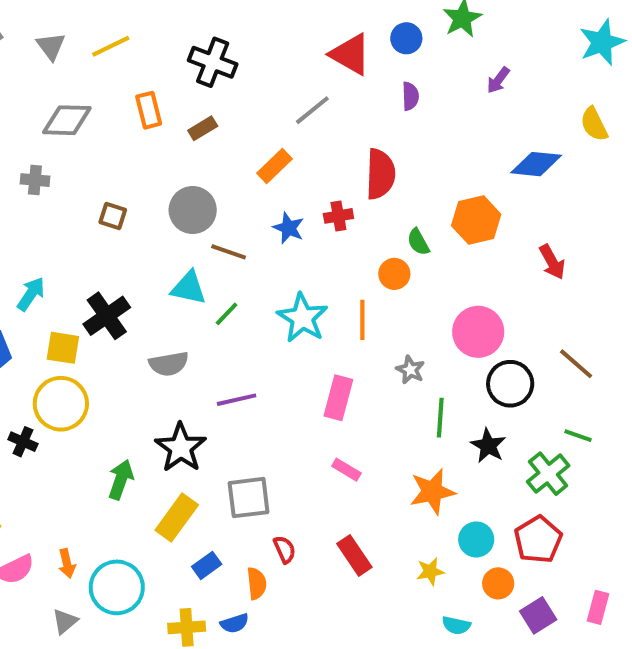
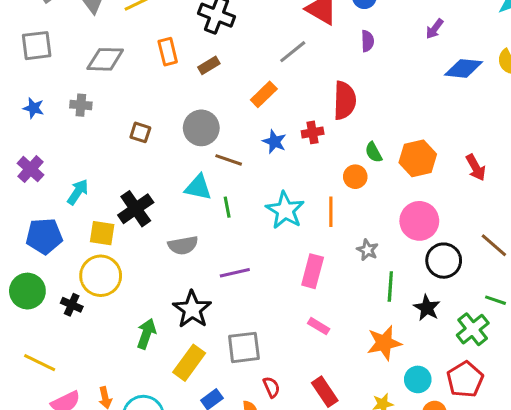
blue diamond: (536, 164) -> (463, 68), moved
orange hexagon: (476, 220) -> (418, 158), moved
green line: (227, 314) -> (227, 207), turned -55

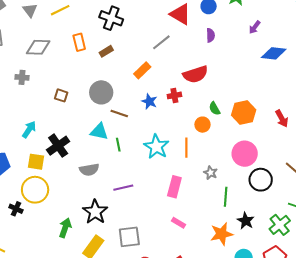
red semicircle: (345, 100) -> (195, 74), turned 70
cyan arrow: (78, 192) -> (29, 130), moved
black star: (427, 308) -> (246, 221), moved

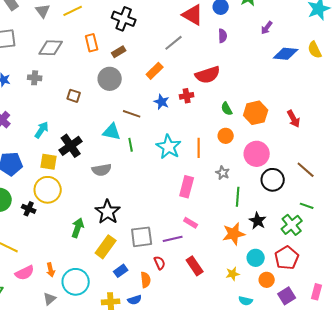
gray circle: (101, 92) -> (110, 79), moved
orange circle: (203, 125) -> (226, 136), moved
purple line: (123, 188) -> (173, 239), moved

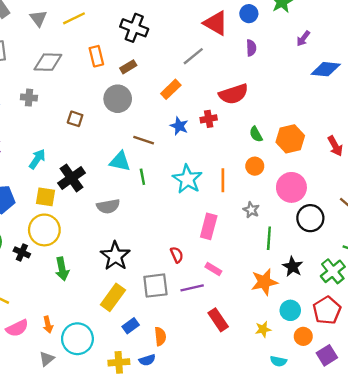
green arrow: (78, 228) -> (62, 269), moved, turned 150
red semicircle: (160, 263) -> (177, 255), moved

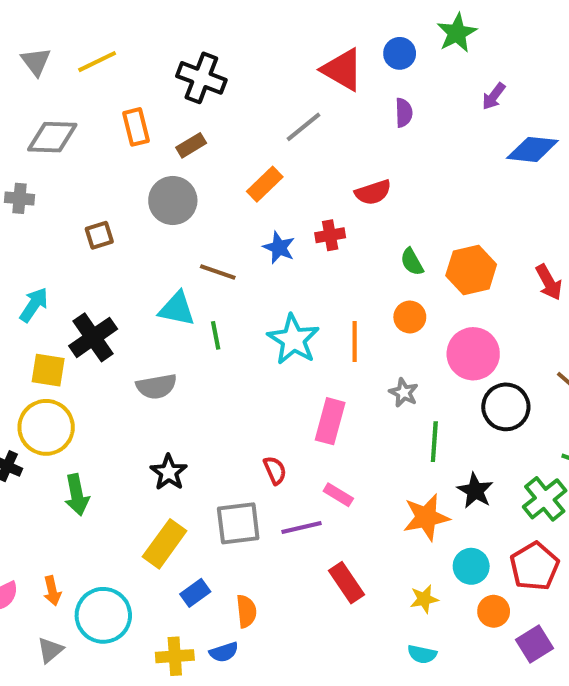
red semicircle: (234, 94) -> (373, 192), size x0.7
brown square: (75, 119) -> (99, 235), turned -35
black star: (115, 256) -> (169, 472), size x0.7
cyan semicircle: (278, 361) -> (422, 654), moved

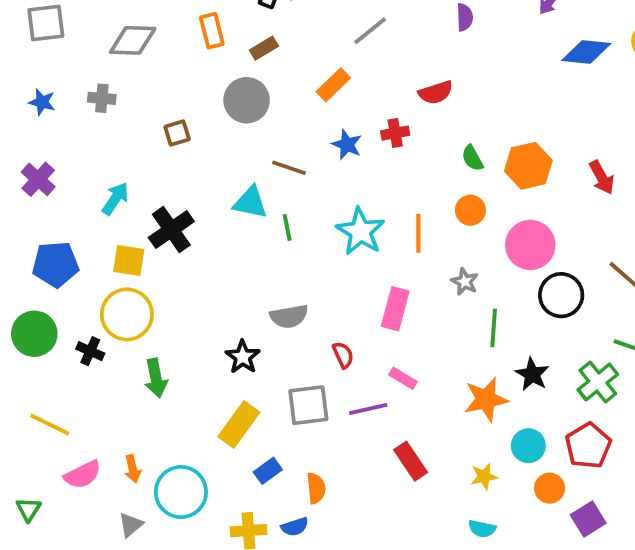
gray semicircle: (156, 386) -> (289, 316), moved

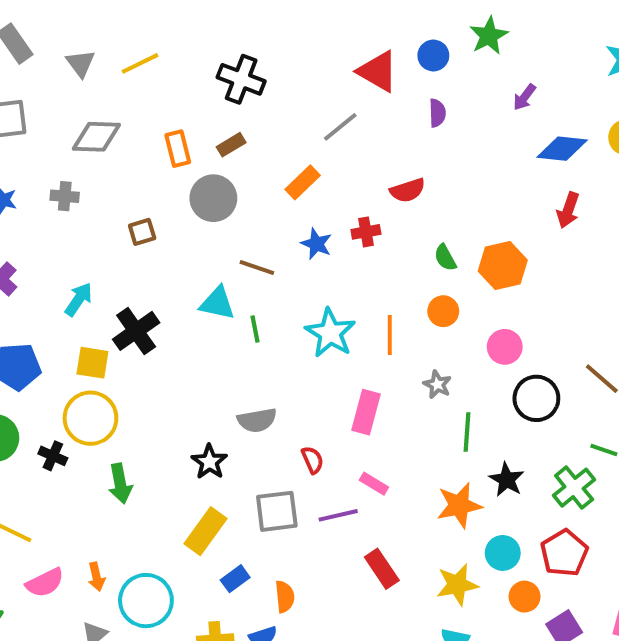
orange rectangle: (212, 31) -> (178, 149), moved
red arrow: (602, 177) -> (568, 210), moved, turned 48
pink circle: (530, 245) -> (505, 347), size x0.7
yellow star: (484, 477) -> (457, 585), size x1.5

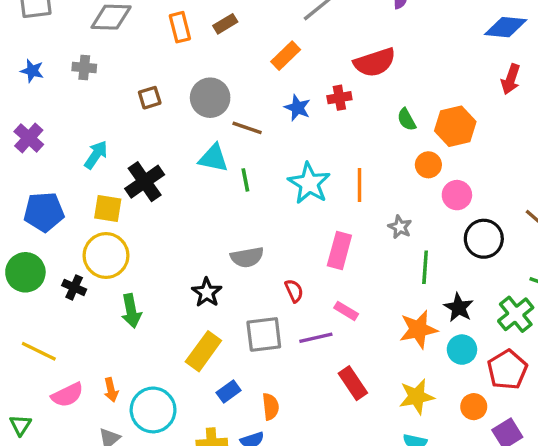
red semicircle: (408, 190) -> (375, 62), size x1.4
gray circle: (213, 198) -> (210, 98), moved
orange circle: (443, 311) -> (428, 165), moved
cyan circle: (503, 553) -> (462, 350), moved

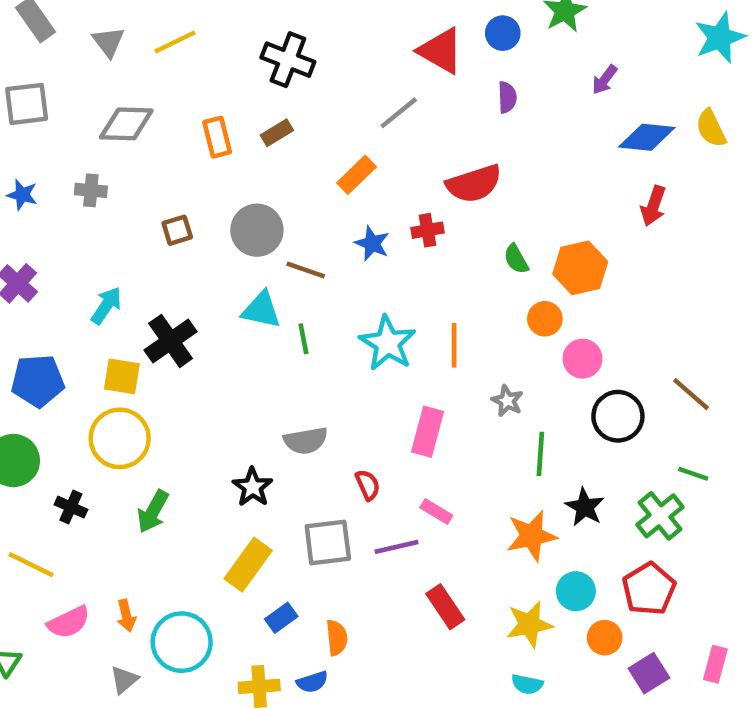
black cross: (74, 287) -> (71, 507), moved
green arrow: (131, 311) -> (153, 511), turned 40
cyan circle: (462, 350) -> (576, 591), moved

